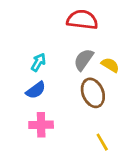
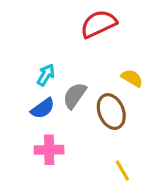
red semicircle: (82, 20) -> (99, 24), turned -32
gray semicircle: (84, 60) -> (75, 96), moved

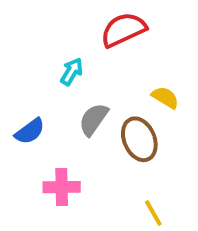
cyan arrow: (46, 75) -> (72, 72), moved
blue semicircle: (43, 108) -> (30, 131), moved

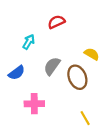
red semicircle: (123, 30) -> (56, 22), moved, size x0.7
cyan arrow: (72, 72) -> (29, 42), moved

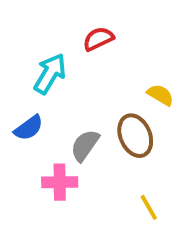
cyan arrow: (29, 42) -> (50, 74), size x1.5
gray semicircle: (52, 66) -> (85, 145), moved

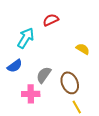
brown ellipse: (135, 136) -> (70, 83), moved

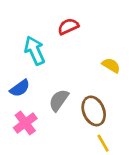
cyan arrow: (26, 38) -> (35, 51), turned -55
pink cross: (31, 94) -> (25, 123), moved, turned -36

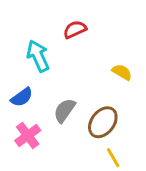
brown ellipse: (94, 111) -> (103, 122), turned 60

